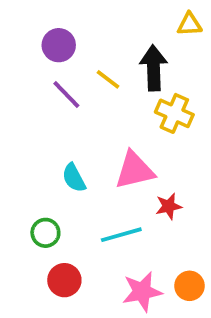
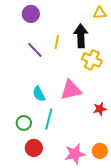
purple circle: (59, 45) -> (31, 14), moved
yellow line: (108, 79) -> (57, 42), turned 64
red star: (169, 206) -> (100, 109), moved
cyan line: (121, 235) -> (49, 119), moved, turned -60

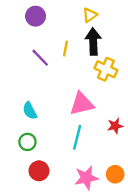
yellow triangle: (100, 13) -> (90, 15), moved, turned -32
cyan semicircle: (39, 94) -> (30, 111), moved
cyan line: (49, 119) -> (77, 137), moved

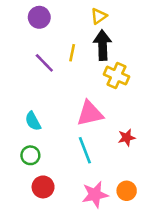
cyan line: (77, 137) -> (85, 150), turned -35

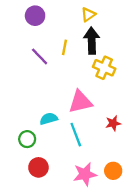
cyan semicircle: (33, 121) -> (49, 119), moved, turned 102

